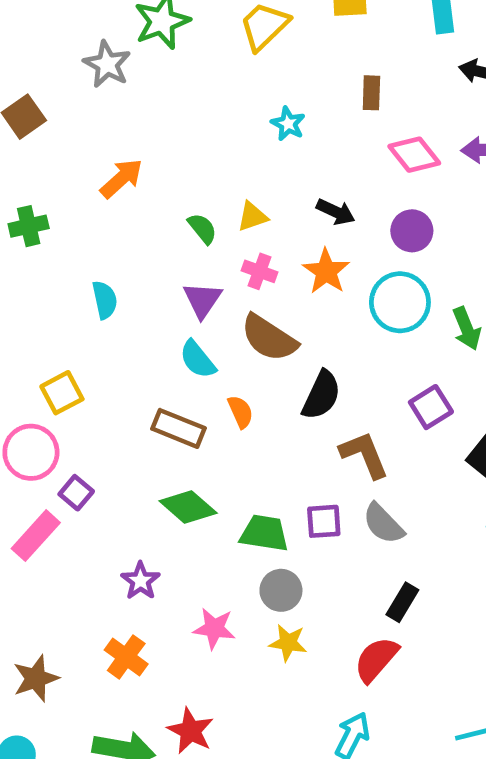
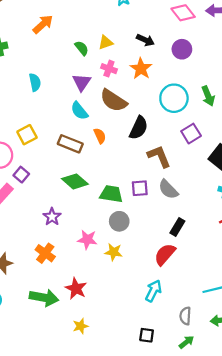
cyan circle: (400, 302) -> (174, 98), moved
yellow square: (62, 393) -> (27, 135), moved
yellow star: (288, 643) -> (114, 252), moved

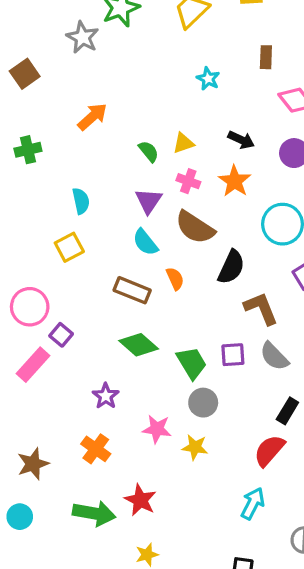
yellow square: (27, 135) -> (69, 247), moved
green trapezoid: (111, 194) -> (192, 363), turned 50

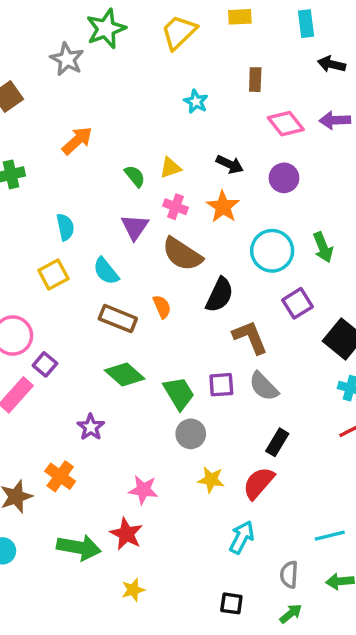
cyan semicircle: (145, 242) -> (106, 271), moved
pink star: (157, 429) -> (143, 490), moved
yellow star: (195, 447) -> (211, 480), moved
orange cross: (96, 449) -> (60, 476), moved

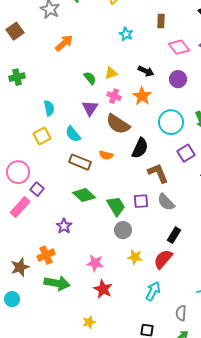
orange arrow: (77, 141) -> (64, 43), moved
orange semicircle: (162, 307) -> (106, 155), turned 128
orange cross: (60, 476) -> (46, 255), turned 30
red star: (126, 534) -> (103, 289), moved
green arrow: (79, 547) -> (57, 283), moved

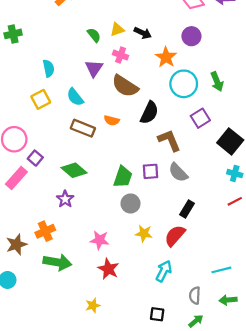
black arrow: (146, 71) -> (143, 33), moved
orange star: (142, 96) -> (166, 57), moved
green diamond: (84, 195) -> (74, 170), moved
green trapezoid: (116, 206) -> (123, 177), turned 50

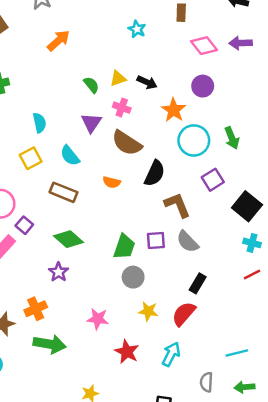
brown rectangle: (83, 128) -> (64, 192), moved
red star: (108, 269) -> (127, 352), moved

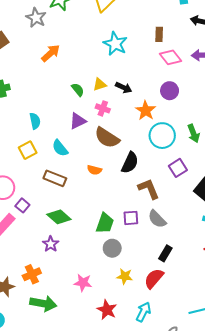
brown rectangle: (181, 13) -> (159, 34), moved
cyan star: (137, 29) -> (115, 44), size x1.6
purple triangle: (91, 123) -> (78, 121), turned 30

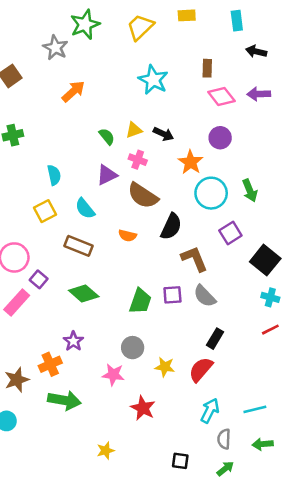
purple star: (51, 244) -> (73, 341), moved
gray circle: (112, 248) -> (133, 348), moved
cyan arrow: (143, 312) -> (210, 411), moved

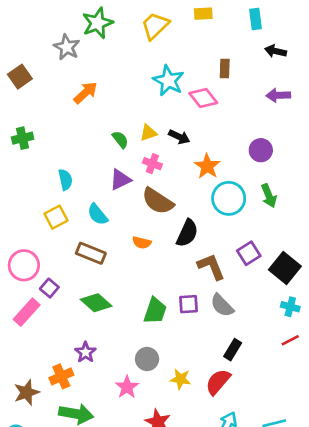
pink diamond: (221, 97) -> (203, 98), moved
purple circle: (220, 138) -> (261, 150), moved
purple square: (230, 233) -> (249, 253), moved
pink star: (113, 375) -> (127, 387), turned 30

